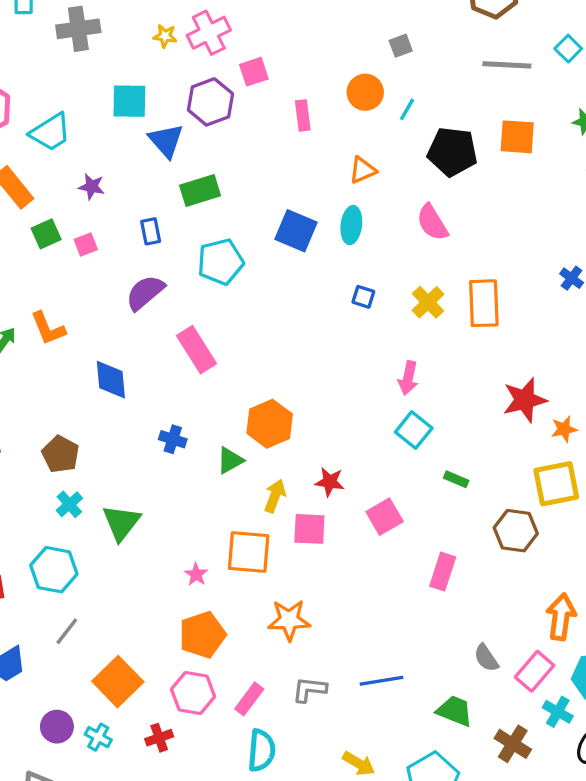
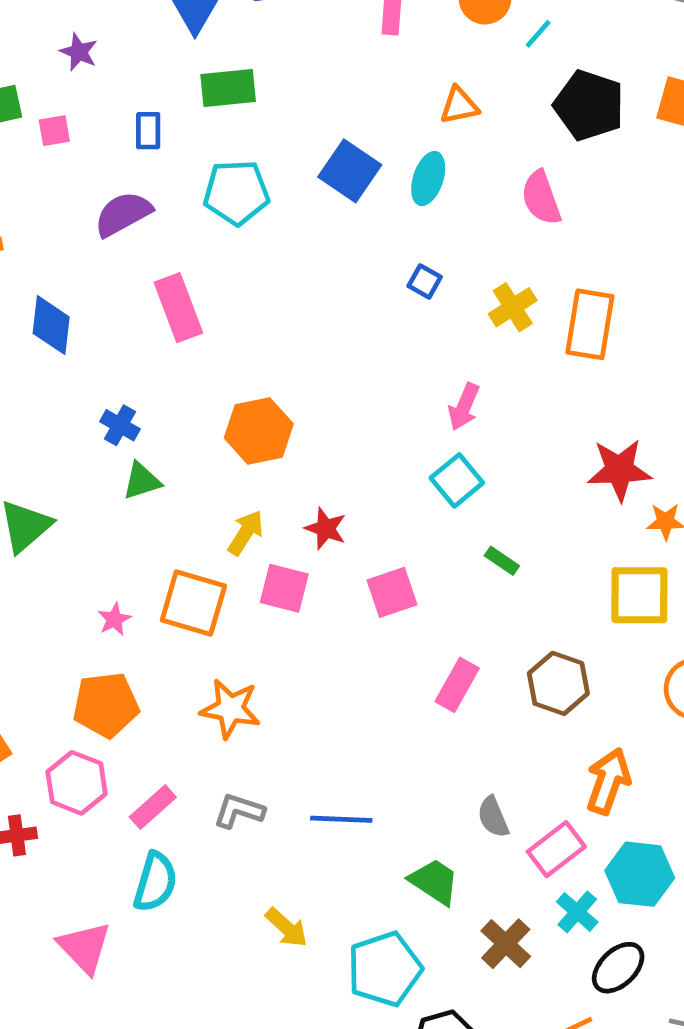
green triangle: (230, 460) -> (142, 481), moved
brown hexagon: (516, 531) -> (558, 683), moved

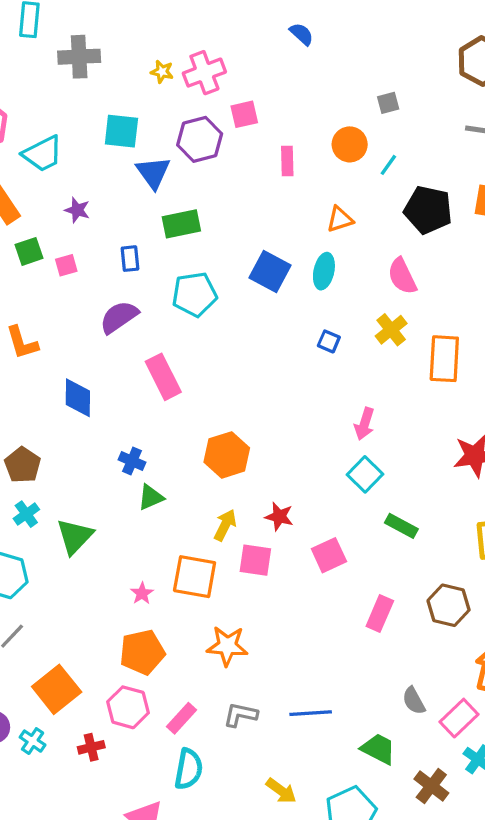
yellow cross: (513, 307) -> (391, 330), moved
green rectangle: (502, 561) -> (401, 526), size x1.4

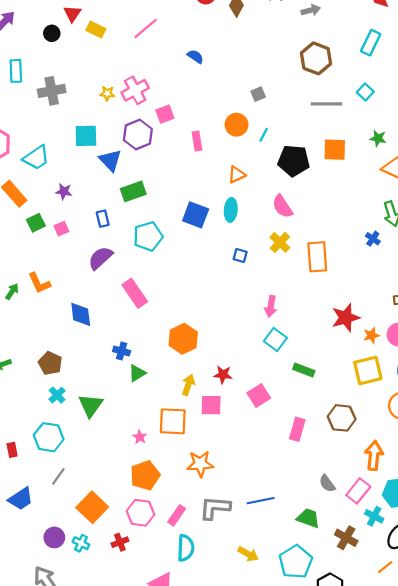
gray L-shape: (240, 715) -> (215, 508), size x1.4

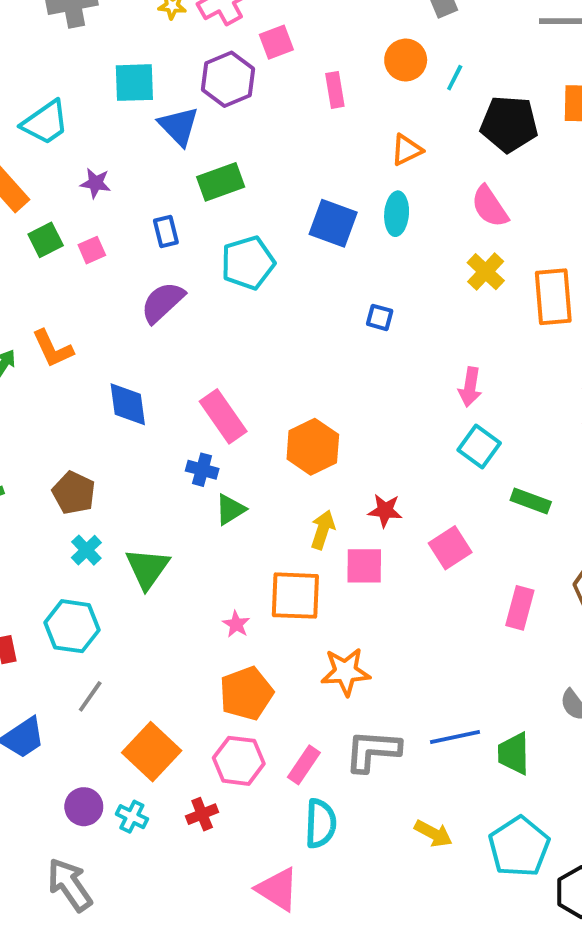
blue square: (240, 256) -> (380, 317), moved
pink rectangle: (135, 293) -> (223, 416), moved
green trapezoid: (308, 518) -> (514, 753), moved, turned -110

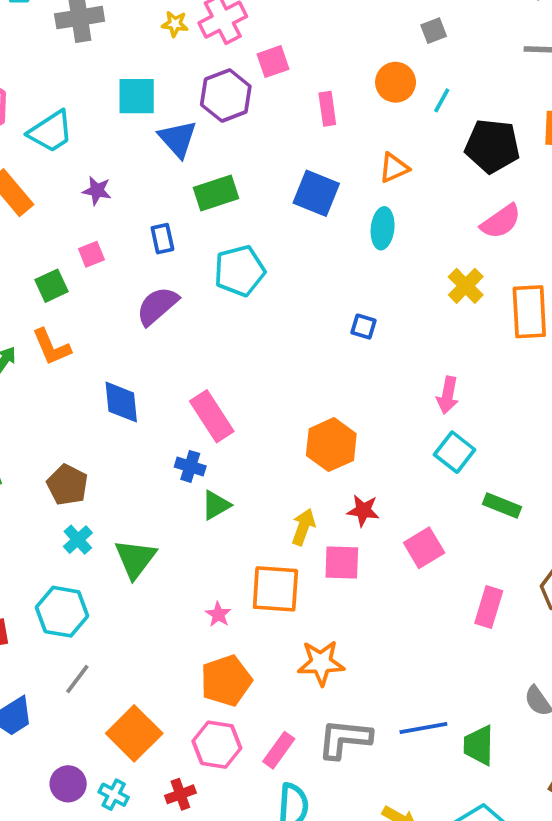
pink semicircle: (490, 207) -> (501, 221), moved, turned -93
blue square: (333, 223) -> (316, 193), moved
green square: (46, 240) -> (51, 286), moved
orange hexagon: (313, 447) -> (331, 445), moved

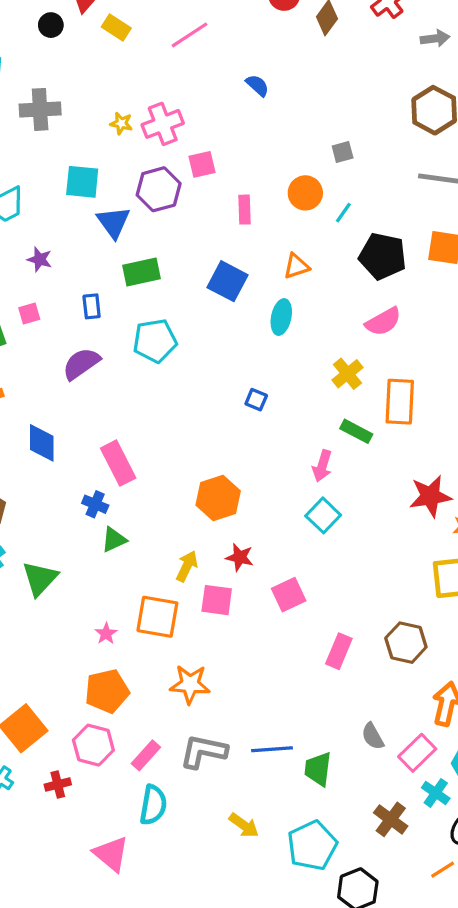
green rectangle: (502, 506) -> (356, 431), moved

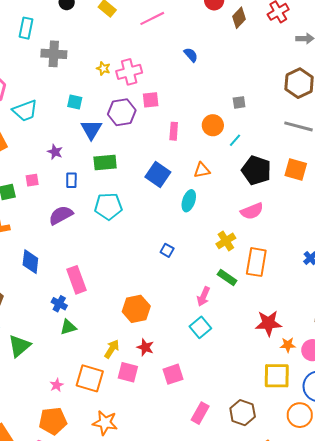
cyan square: (82, 182) -> (75, 102), size x0.7
purple star: (40, 259) -> (55, 152), moved

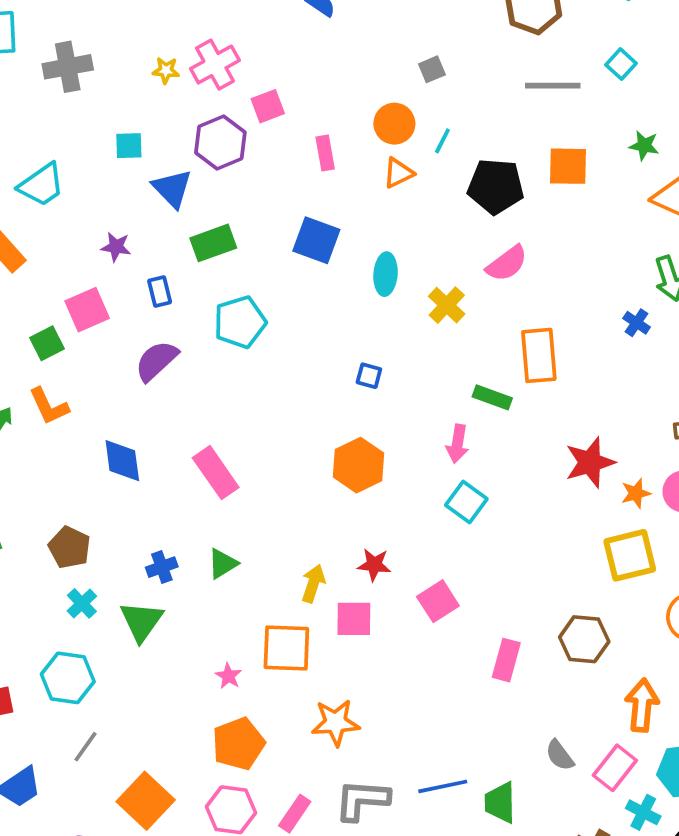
orange triangle: (202, 170) -> (398, 173), moved
pink square: (32, 180) -> (87, 310), size x1.6
yellow cross: (226, 241) -> (447, 305), moved
blue cross: (59, 304) -> (162, 567), moved, turned -35
orange hexagon: (136, 309) -> (358, 465), moved

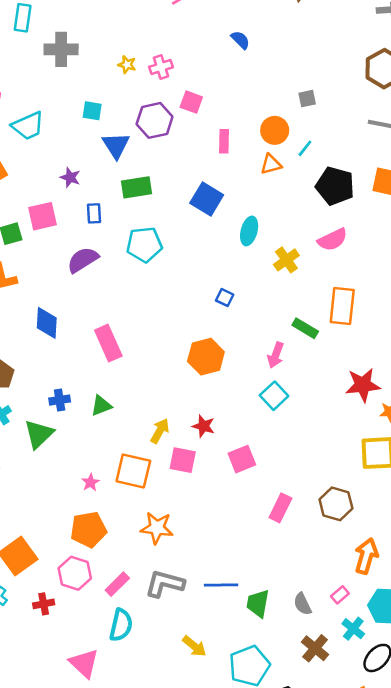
pink cross: (215, 65) -> (161, 67), size x0.7
pink square: (268, 106) -> (191, 102), turned 30
gray semicircle: (560, 755) -> (302, 604), moved
pink rectangle: (615, 768) -> (340, 595), size x0.6

